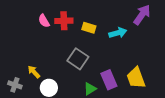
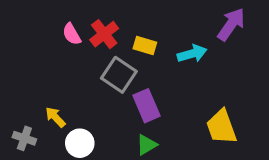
red cross: (64, 21) -> (104, 34), turned -36
gray square: (78, 59) -> (119, 75), moved
purple rectangle: (109, 80) -> (147, 106), moved

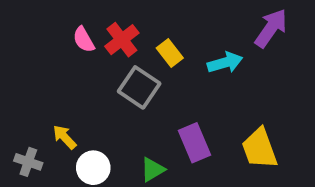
yellow rectangle: (145, 46) -> (170, 53), turned 35
purple rectangle: (147, 106) -> (195, 143), moved
green triangle: (147, 145) -> (152, 170), moved

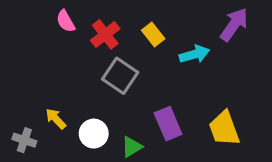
pink semicircle: (84, 40) -> (66, 21), moved
yellow rectangle: (170, 53) -> (153, 34), moved
white circle: (93, 168) -> (94, 134), moved

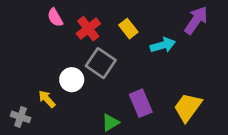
yellow trapezoid: (224, 129) -> (188, 107), turned 56
white circle: (94, 134) -> (72, 80), moved

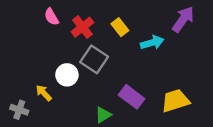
purple rectangle: (141, 103) -> (132, 97), turned -30
yellow trapezoid: (188, 107) -> (175, 101), turned 36

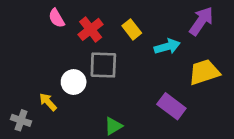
gray square: (94, 59) -> (103, 65), turned -32
purple rectangle: (132, 97) -> (171, 106), moved
yellow trapezoid: (175, 101) -> (204, 72), moved

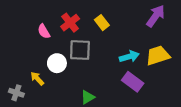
pink semicircle: (56, 18) -> (44, 31), moved
cyan arrow: (167, 47) -> (129, 57), moved

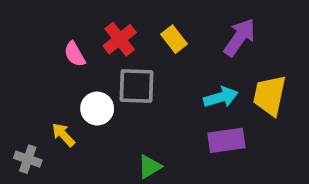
purple arrow: (156, 16) -> (240, 37), moved
yellow trapezoid: (158, 55) -> (270, 95), turned -60
purple rectangle: (133, 82) -> (226, 140), turned -45

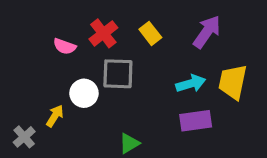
pink semicircle: (75, 54) -> (65, 46), turned -40
yellow arrow: (63, 135) -> (55, 116), turned 75
gray cross: (28, 159) -> (24, 137), turned 30

